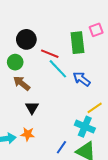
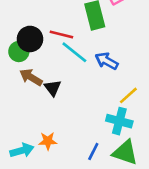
black circle: (26, 39) -> (30, 39), moved
black triangle: (32, 108) -> (53, 88), moved

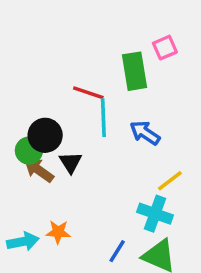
black circle: (30, 39) -> (45, 135), moved
green circle: (19, 52) -> (29, 151), moved
cyan line: (74, 52) -> (103, 118), turned 44
brown arrow: (31, 77) -> (39, 170), moved

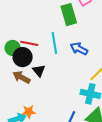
red line: (88, 93) -> (29, 43), moved
green circle: (29, 151) -> (13, 48), moved
orange star: (58, 232) -> (29, 112), moved

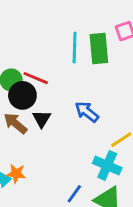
cyan line: (54, 43) -> (75, 48), moved
blue arrow: (79, 49) -> (87, 112), moved

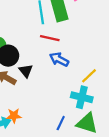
red line: (36, 78) -> (50, 38), moved

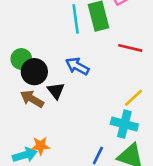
red line: (50, 38) -> (130, 48), moved
blue arrow: (59, 59) -> (77, 66), moved

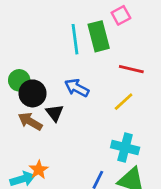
yellow line: (133, 98) -> (124, 102), moved
orange star: (40, 146) -> (39, 170), turned -30

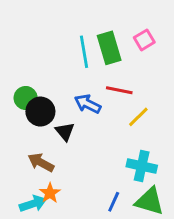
pink square: (121, 15) -> (144, 40), moved
red line: (131, 69) -> (119, 90), moved
brown arrow: (30, 121) -> (41, 162), moved

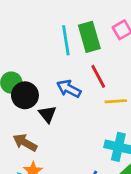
red line: (119, 90) -> (98, 76), turned 50
yellow line: (138, 117) -> (116, 101), turned 40

